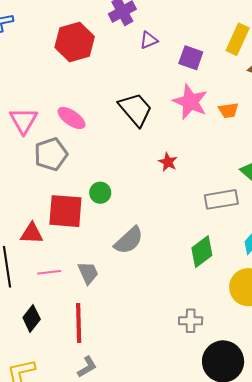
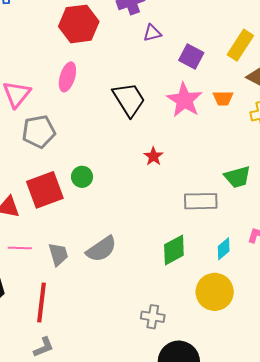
orange trapezoid: (228, 110) -> (223, 98), moved
pink ellipse: (71, 118) -> (67, 77), moved, turned 64
red square: (65, 211) -> (45, 190), turned -33
gray semicircle: (129, 240) -> (101, 249), moved

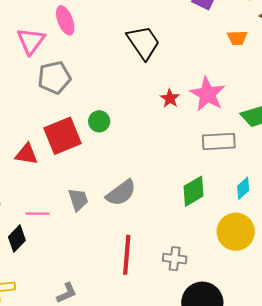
pink ellipse: (67, 77) -> (65, 20), moved, turned -36
pink star: (184, 100) -> (207, 94), moved
pink line: (20, 248) -> (38, 214), moved
red line: (42, 302) -> (127, 255), moved

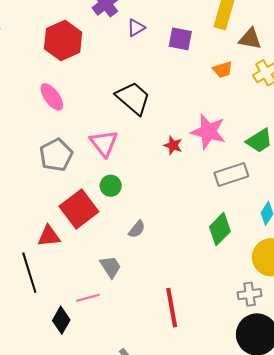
pink triangle: (31, 41) -> (104, 143), moved
gray semicircle: (121, 193) -> (137, 229), moved, size x0.6
pink line: (38, 214) -> (88, 298), moved
gray cross: (175, 259) -> (250, 294), moved

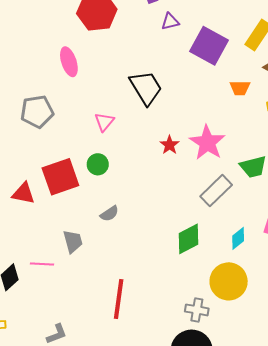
purple square: (180, 39) -> (209, 46), size x1.5
pink triangle: (104, 143) -> (104, 122), size x0.7
gray pentagon: (56, 155) -> (37, 112), moved
gray rectangle: (231, 174) -> (216, 191), turned -44

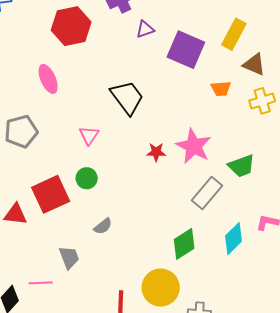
red star: (169, 145) -> (156, 152), turned -30
cyan diamond: (238, 238) -> (233, 239), size x1.4
yellow circle: (229, 281) -> (161, 288), moved

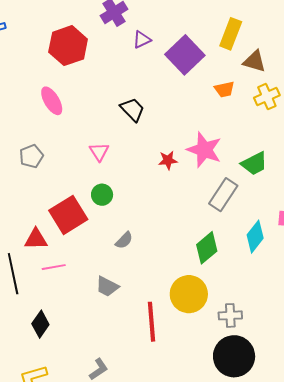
purple square: (186, 50) -> (185, 55), turned 30
black trapezoid: (127, 97) -> (132, 109), size x0.7
gray pentagon: (21, 132) -> (31, 156), size x0.7
gray trapezoid: (69, 257) -> (107, 287), moved, turned 145
pink line: (41, 283) -> (54, 267), moved

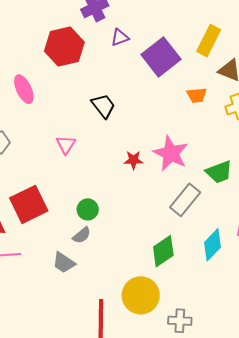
red hexagon: (68, 46) -> (64, 47), moved
green circle: (102, 195) -> (88, 209), moved
gray trapezoid: (107, 287) -> (64, 263), moved

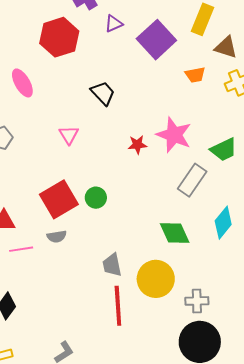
red square: (29, 204) -> (59, 199), moved
gray semicircle: (82, 235) -> (57, 237), moved, turned 36
green diamond: (163, 251) -> (175, 233), turned -76
gray trapezoid: (64, 263) -> (112, 265), moved, turned 50

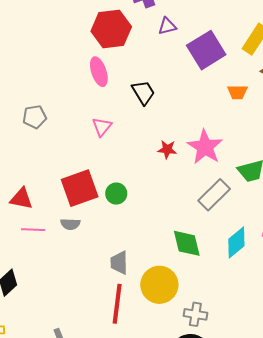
pink ellipse: (22, 83) -> (99, 72), moved

